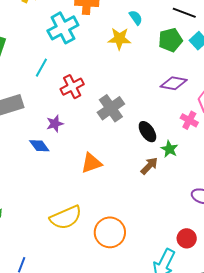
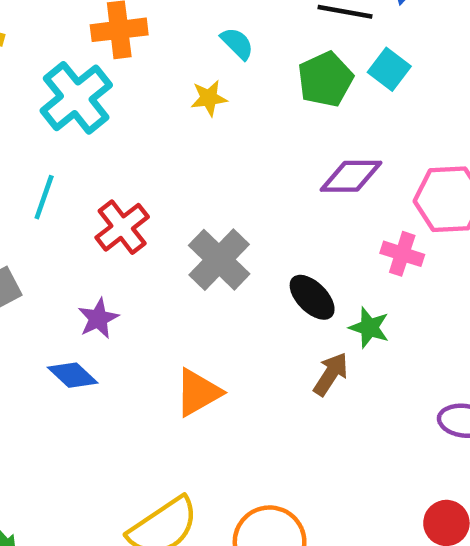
yellow star: (119, 39) -> (209, 98), size x0.7

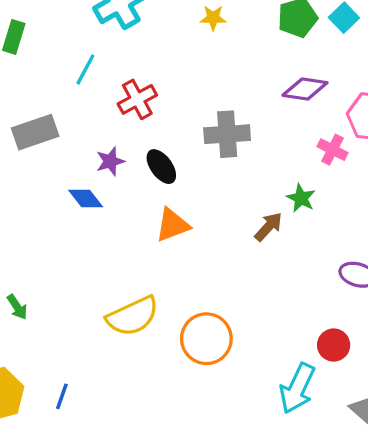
gray cross: (219, 260) -> (227, 134), moved, turned 33
black ellipse: (312, 297) -> (161, 167), moved

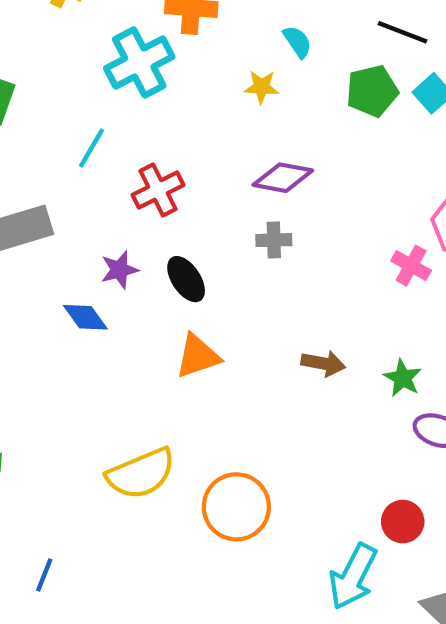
purple diamond: (305, 89) -> (283, 178), moved
gray cross: (227, 134) -> (274, 240), size x0.6
green star: (301, 198) -> (403, 378), moved
brown arrow: (268, 227) -> (323, 363), turned 56

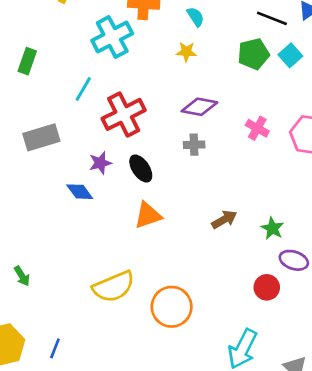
cyan semicircle: (297, 42) -> (196, 17), moved
red cross: (158, 190) -> (124, 114), size x1.4
pink cross: (411, 266) -> (257, 128), moved
brown arrow: (323, 363) -> (224, 220), turned -40
red circle: (403, 522) -> (267, 287), moved

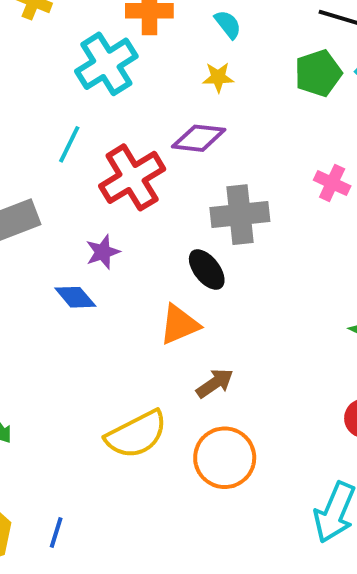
purple diamond: (199, 107) -> (199, 138), moved
gray cross: (194, 145) -> (240, 215), size x1.8
black ellipse: (141, 168) -> (207, 270), moved
brown arrow: (224, 220) -> (215, 383), moved

